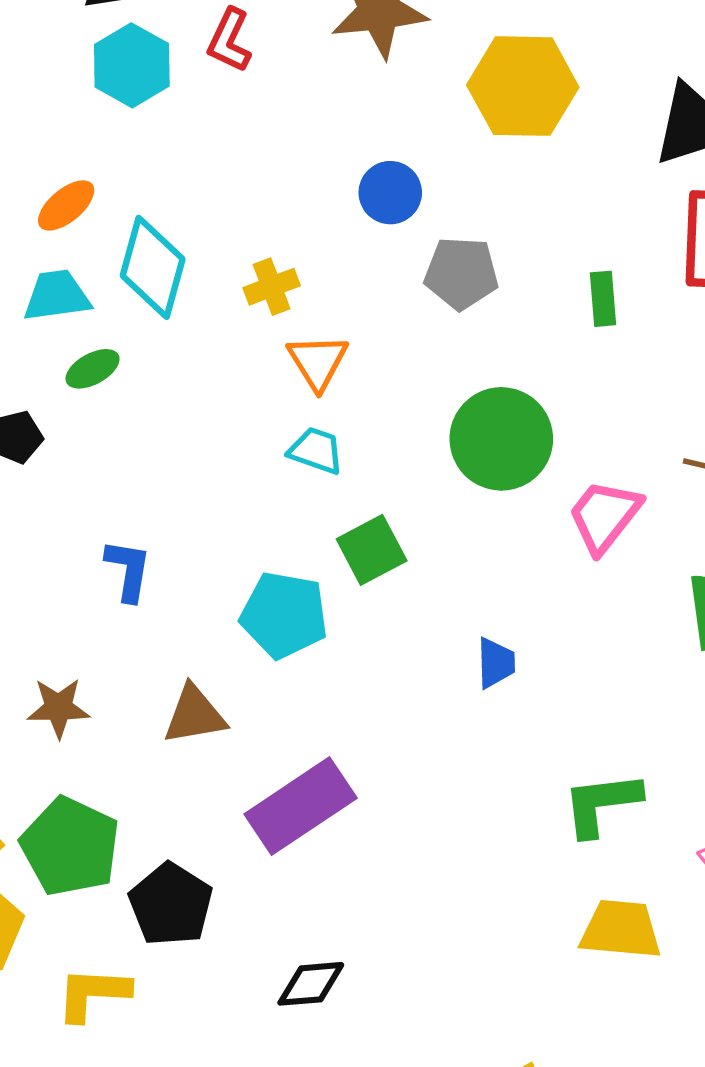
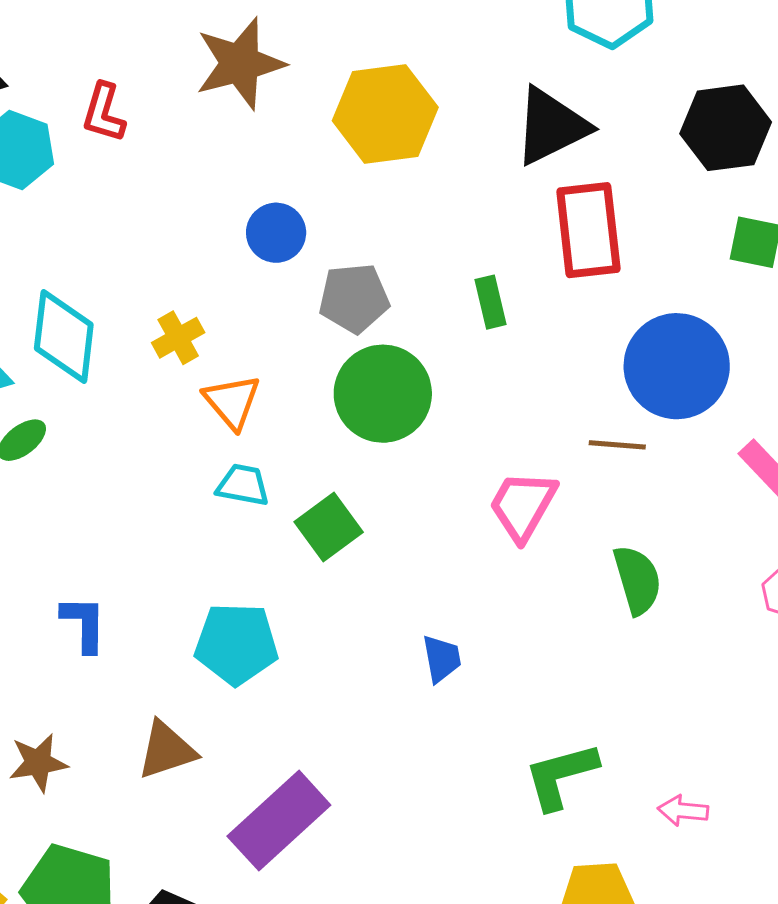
green circle: (501, 439) -> (383, 394), moved
green square: (372, 550) -> (329, 527), moved

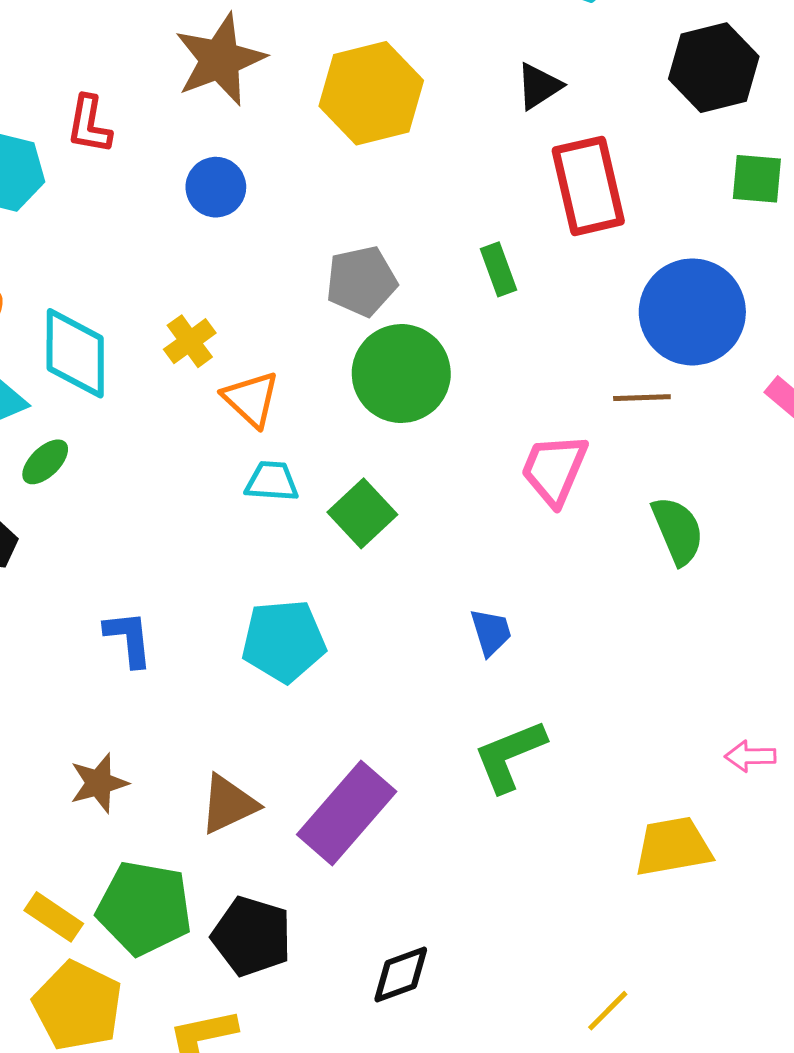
black triangle: (551, 126) -> (539, 86), size x0.6
blue circle: (276, 233) -> (216, 187), moved
brown triangle: (167, 750) -> (228, 804), moved
green L-shape: (561, 776) -> (510, 756), moved

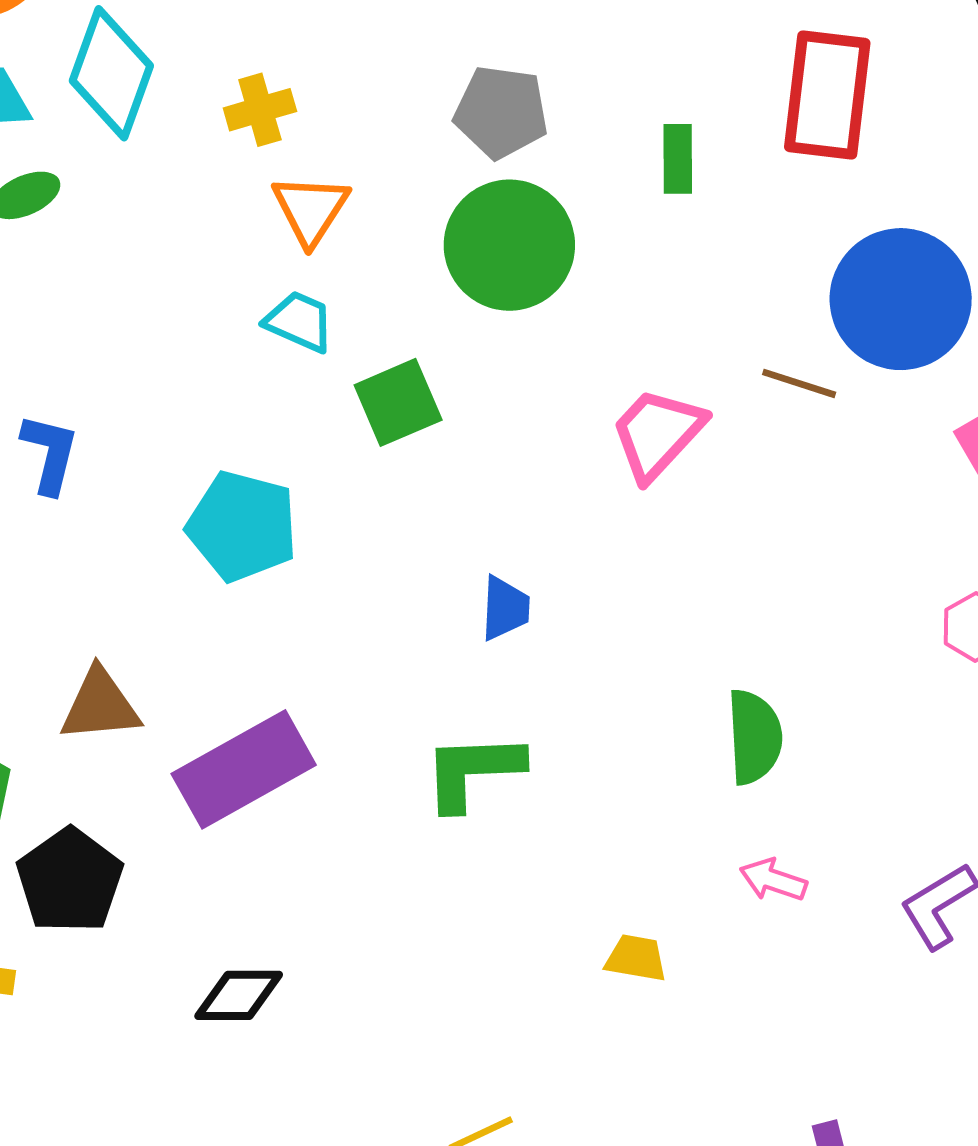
green semicircle: (678, 531) -> (754, 737), moved
yellow trapezoid: (673, 847) -> (636, 958), size x0.6

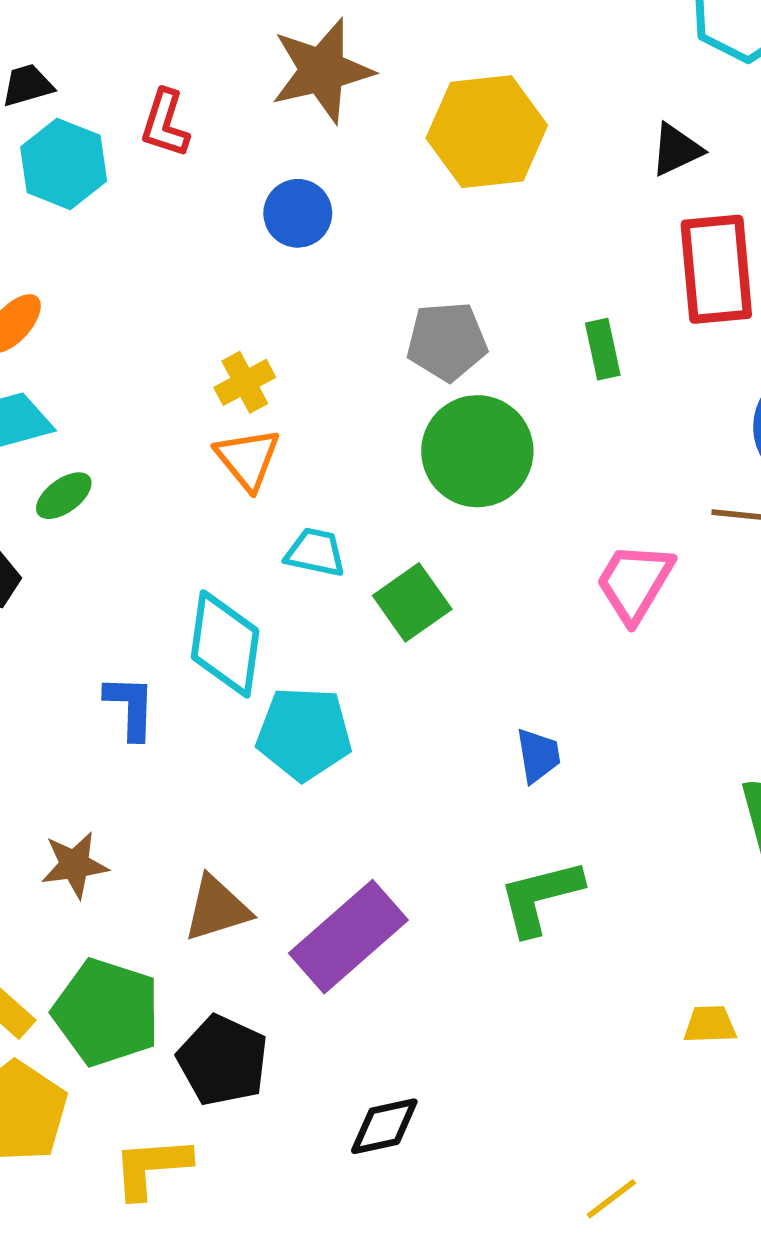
cyan diamond: (111, 73) -> (225, 644), moved
orange triangle: (311, 209) -> (248, 459), moved

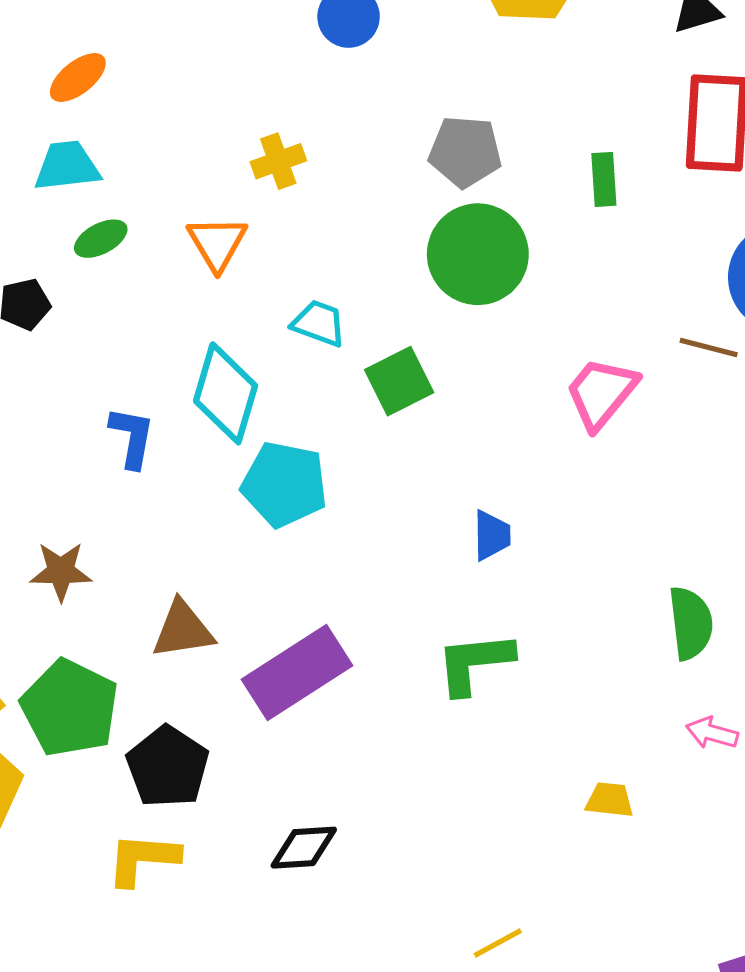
orange triangle: (248, 459) -> (217, 243), moved
yellow L-shape: (151, 1167) -> (143, 859), moved

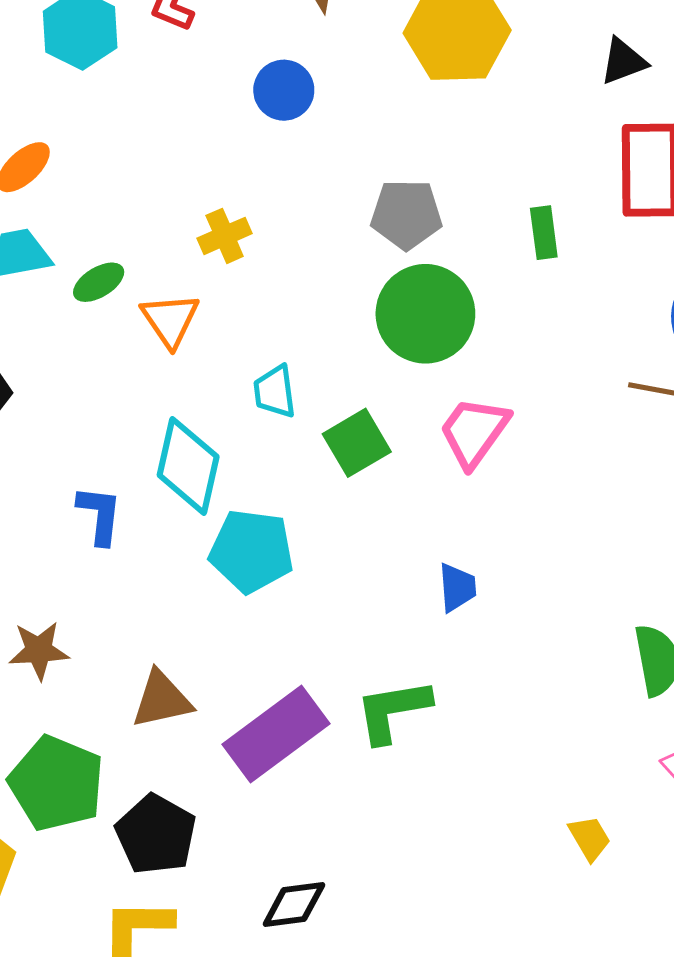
green ellipse: (101, 239) -> (99, 282), moved
cyan trapezoid: (319, 323) -> (275, 392), turned -114
pink trapezoid: (601, 393) -> (474, 432), moved
green L-shape: (474, 663) -> (393, 711), moved
yellow trapezoid: (610, 800) -> (589, 838), turned 57

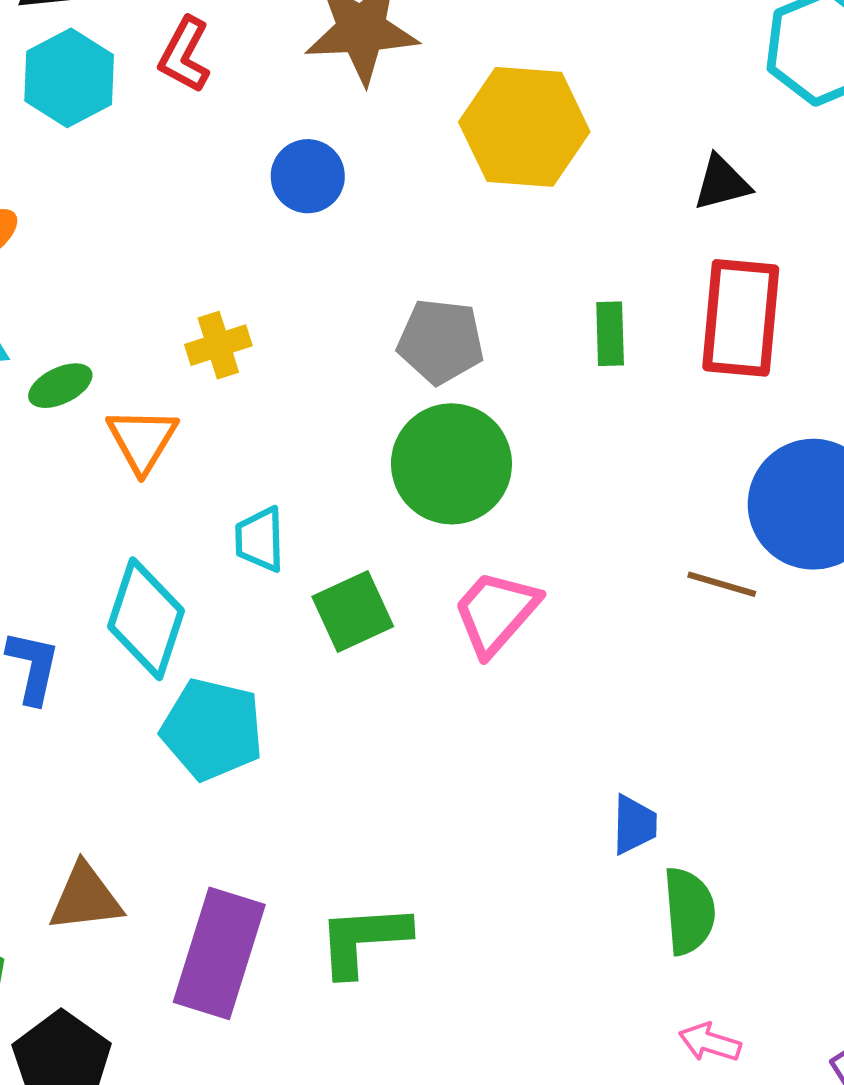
green rectangle: (544, 233) -> (610, 334), moved
blue trapezoid: (457, 587) -> (634, 825), moved
purple rectangle: (276, 734) -> (219, 953), turned -42

